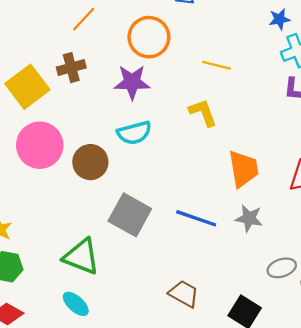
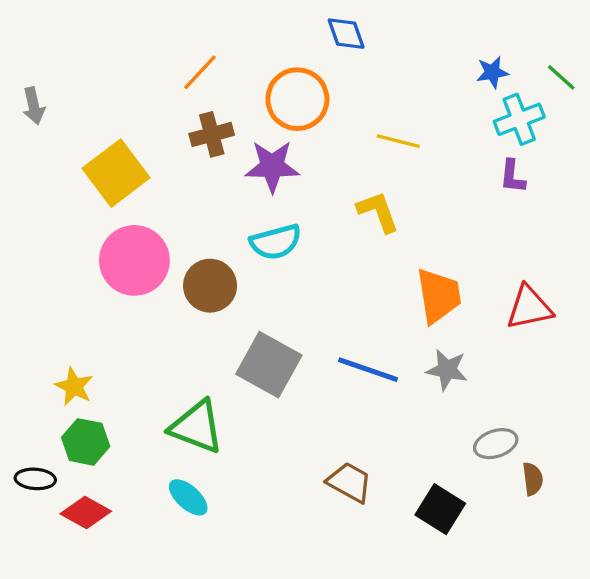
brown cross: (71, 68) -> (212, 134), moved

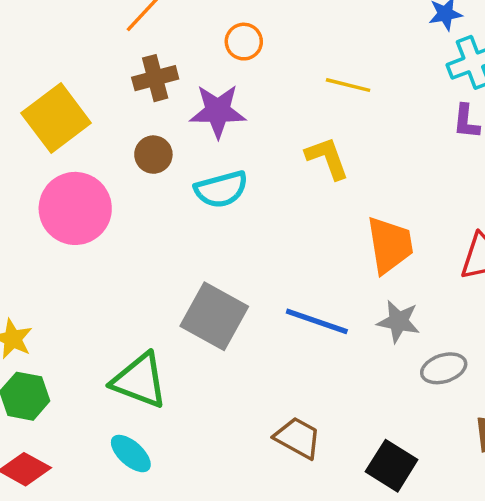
orange circle: (297, 99) -> (244, 42), size x0.6
brown circle: (210, 286) -> (153, 155), moved, size x0.7
gray ellipse: (496, 444) -> (444, 368), moved

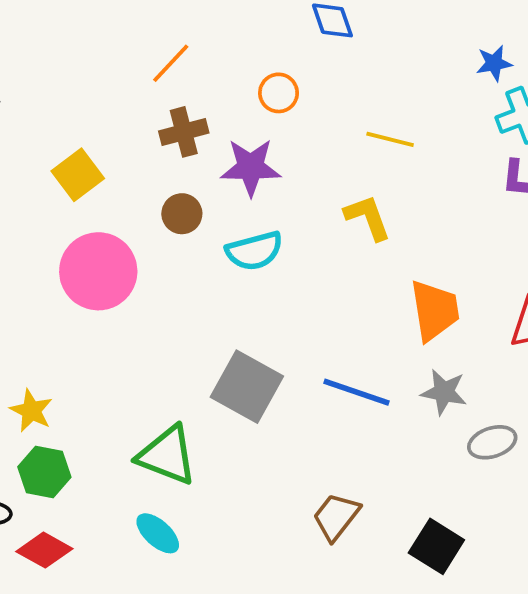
yellow square: (56, 118) -> (78, 175), size x0.7
brown trapezoid: (298, 438) -> (336, 517), turned -81

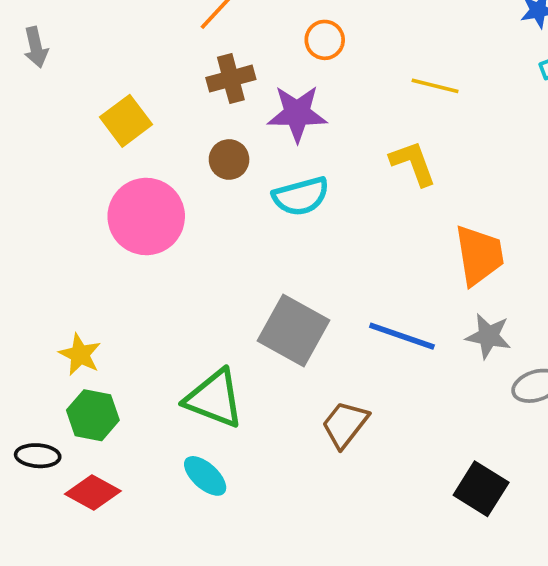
brown trapezoid: (336, 517) -> (345, 424), moved

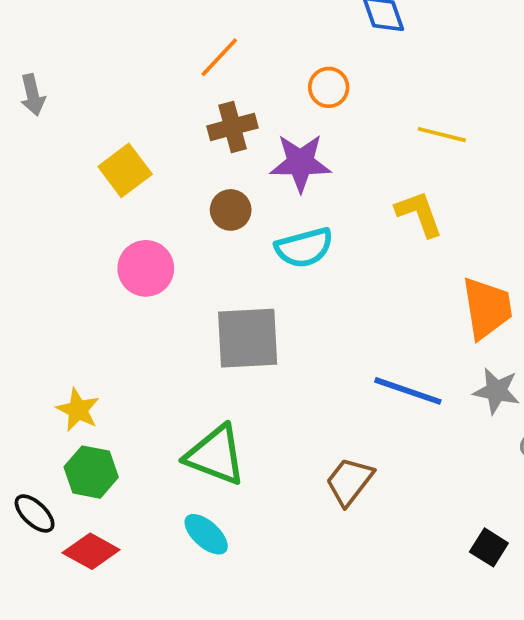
pink circle: (146, 217) -> (146, 268), size x0.7
gray square: (293, 331) -> (248, 338), moved, turned -32
black ellipse: (38, 456) -> (35, 513), turned 39
black square: (481, 489) -> (489, 547), size x0.7

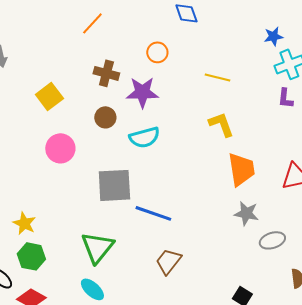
orange line: (219, 57) -> (92, 23), moved
brown cross: (233, 127) -> (106, 73), turned 30
yellow L-shape: (419, 214) -> (221, 124), moved
blue line: (408, 391) -> (153, 213), moved
green triangle: (216, 455) -> (97, 247), turned 48

